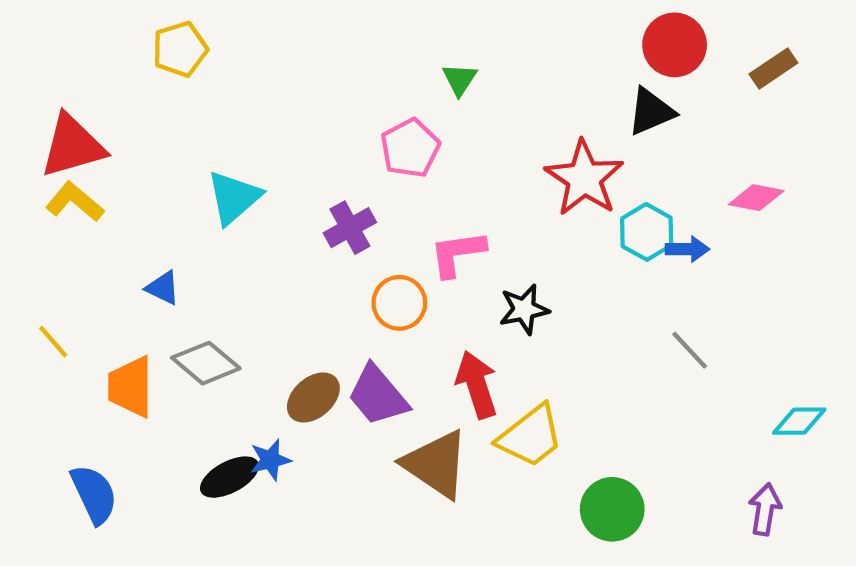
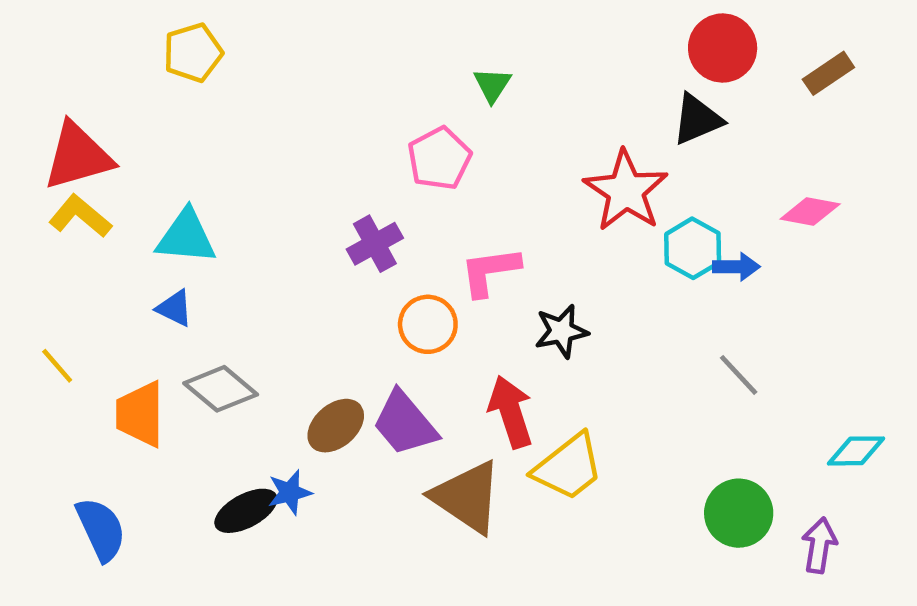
cyan triangle: (234, 198) -> (186, 237), moved, turned 46
green circle: (612, 509) -> (739, 513), moved

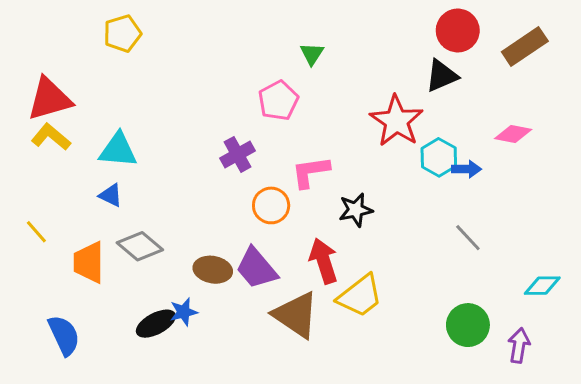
brown rectangle: (828, 73) -> (525, 47), size x1.4
brown ellipse: (336, 426) -> (213, 270), turned 51

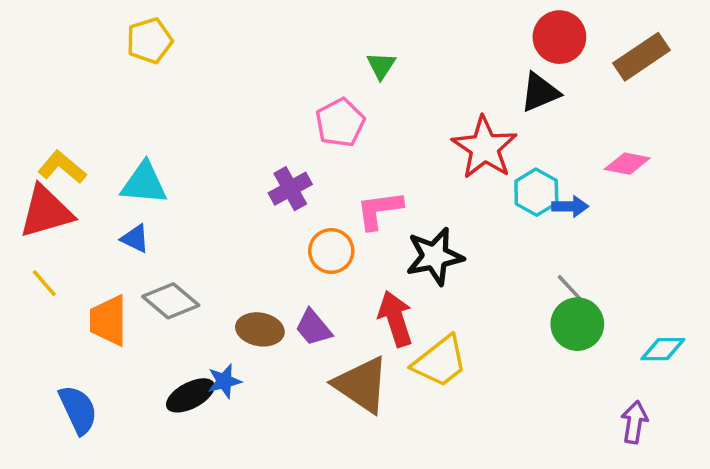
red triangle: (49, 99) -> (46, 212), moved
black star: (356, 210) -> (435, 256), size x1.4
purple trapezoid: (256, 268) -> (313, 328), size x0.7
green circle: (468, 325) -> (577, 324), moved

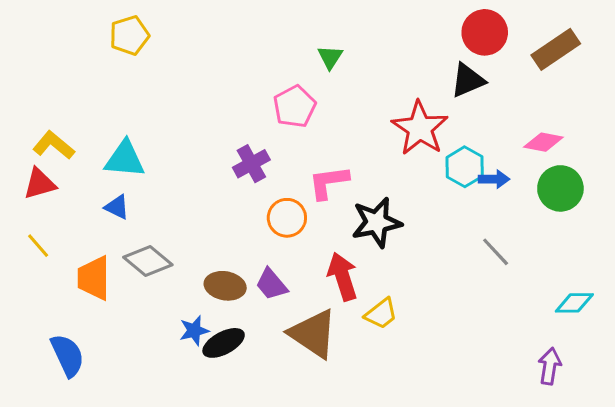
red triangle: (46, 212) -> (40, 184), size x0.7
green circle: (577, 324) -> (560, 188), moved
yellow trapezoid: (440, 362) -> (381, 314), size x0.7
black ellipse: (190, 395) -> (224, 343), moved

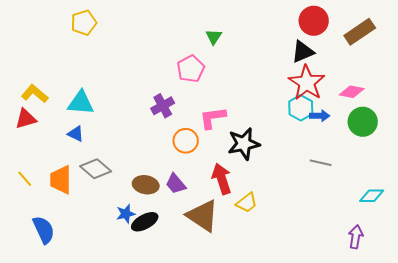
red star: (420, 128) -> (307, 83), moved
yellow line: (38, 246) -> (25, 179), moved
gray line: (496, 252) -> (321, 163), turned -35

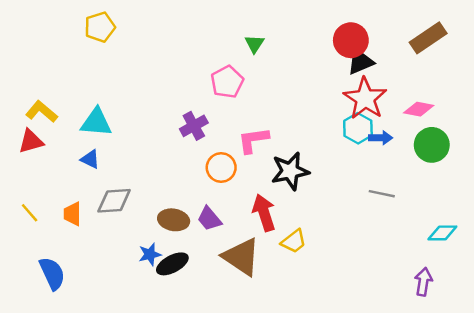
red circle: (314, 21) -> (351, 40), moved
gray diamond: (96, 169) -> (114, 201), turned -44
orange trapezoid: (61, 180) -> (72, 214), size x0.7

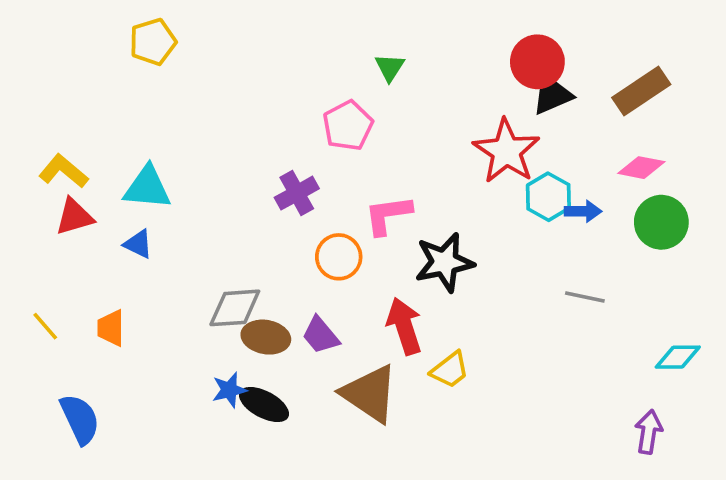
brown rectangle: (428, 38) -> (641, 91), moved
red star: (365, 98) -> (506, 151), moved
red triangle: (31, 141) -> (74, 217), moved
gray diamond: (114, 201) -> (235, 308), moved
black ellipse: (172, 264) -> (264, 404), turned 56

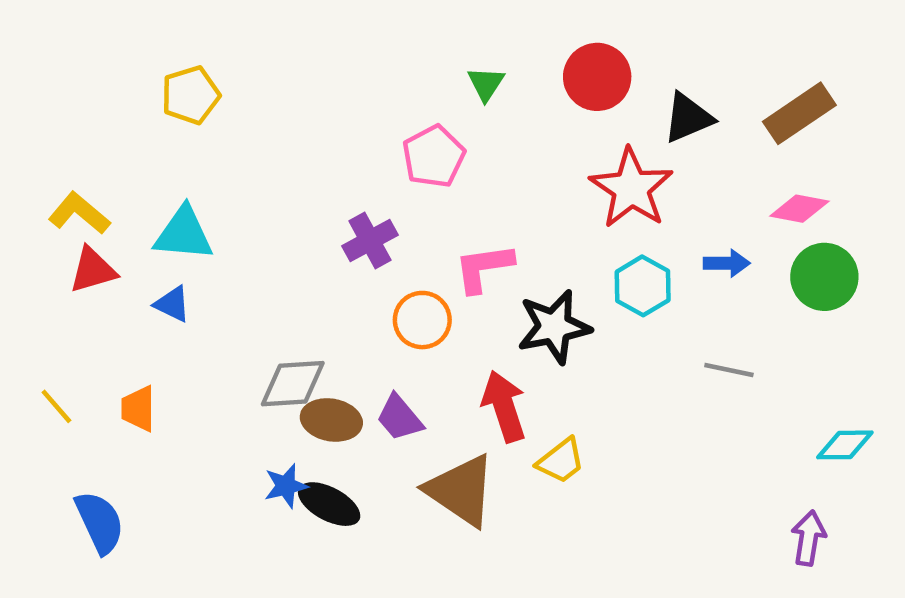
yellow pentagon: (153, 42) -> (190, 95), moved
red circle: (537, 62) -> (597, 77), moved
cyan hexagon: (548, 197) -> (643, 286), moved

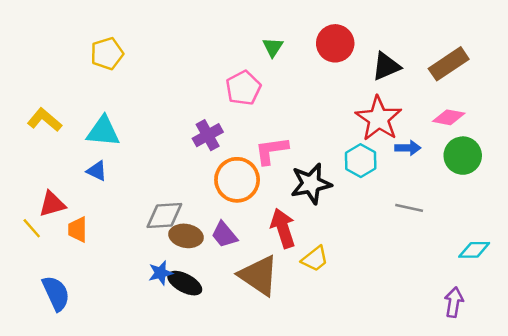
red star: (631, 188) -> (379, 119), moved
red triangle: (93, 270) -> (52, 204), moved
orange circle: (422, 320) -> (237, 180), size x1.4

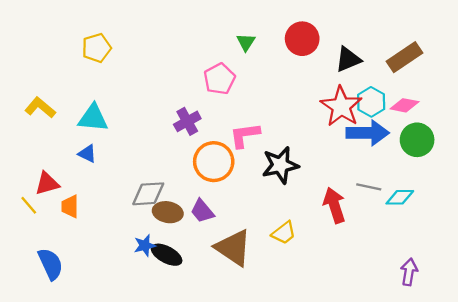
blue arrow: (408, 148) -> (368, 133), size x1.8
cyan hexagon: (361, 161) -> (371, 102), moved
red arrow: (283, 228) -> (334, 205), moved
cyan diamond: (474, 250) -> (400, 197), moved

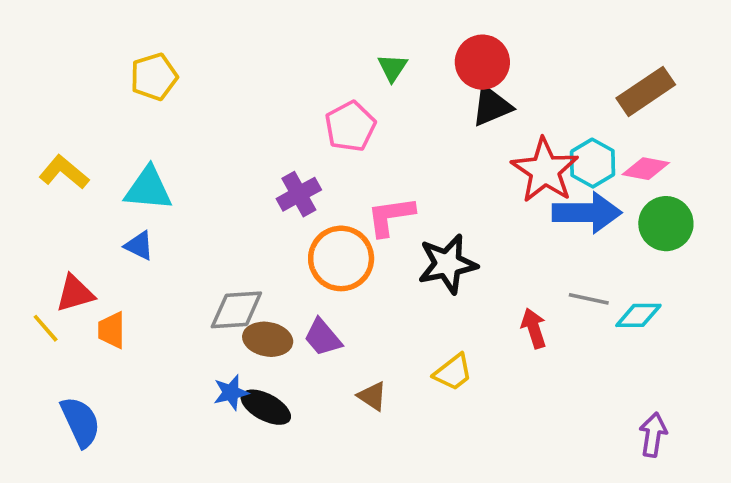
black triangle: (348, 59) -> (492, 106), moved
red arrow: (334, 205) -> (534, 328), size x0.7
brown triangle: (233, 248) -> (372, 396), size x0.5

